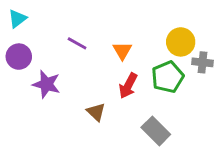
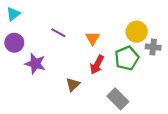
brown triangle: (96, 112) -> (73, 85), turned 32

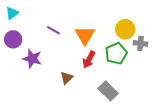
orange triangle: (93, 38) -> (85, 35), size x1.5

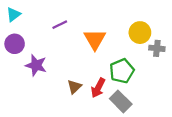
purple line: (54, 30) -> (60, 25), moved, turned -56
green pentagon: (116, 54) -> (122, 71), moved
red arrow: (89, 60) -> (98, 88), moved

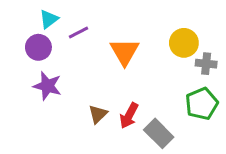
cyan triangle: (13, 14) -> (49, 19), moved
purple circle: (15, 44) -> (38, 47), moved
green pentagon: (122, 71) -> (202, 104), moved

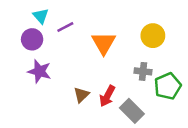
cyan triangle: (49, 19) -> (41, 16), turned -35
gray cross: (206, 64) -> (143, 71), moved

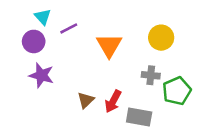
gray rectangle: (132, 111) -> (139, 117), turned -35

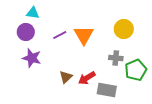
cyan triangle: (43, 17) -> (33, 13), turned -40
purple line: (69, 28) -> (60, 35), moved
red arrow: (113, 101) -> (87, 78), turned 30

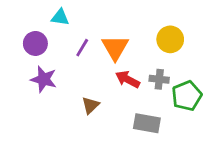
cyan triangle: (33, 13) -> (60, 17), moved
purple line: (60, 35) -> (82, 48), turned -32
red arrow: (87, 78) -> (128, 79), moved, turned 60

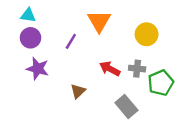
cyan triangle: (60, 17) -> (28, 15), moved
orange triangle: (115, 48) -> (99, 21), moved
gray rectangle: (147, 123) -> (126, 106), turned 40

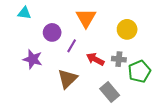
purple circle: (31, 38) -> (52, 32), moved
purple line: (71, 41) -> (72, 46), moved
brown triangle: (78, 91) -> (67, 79), size x1.5

